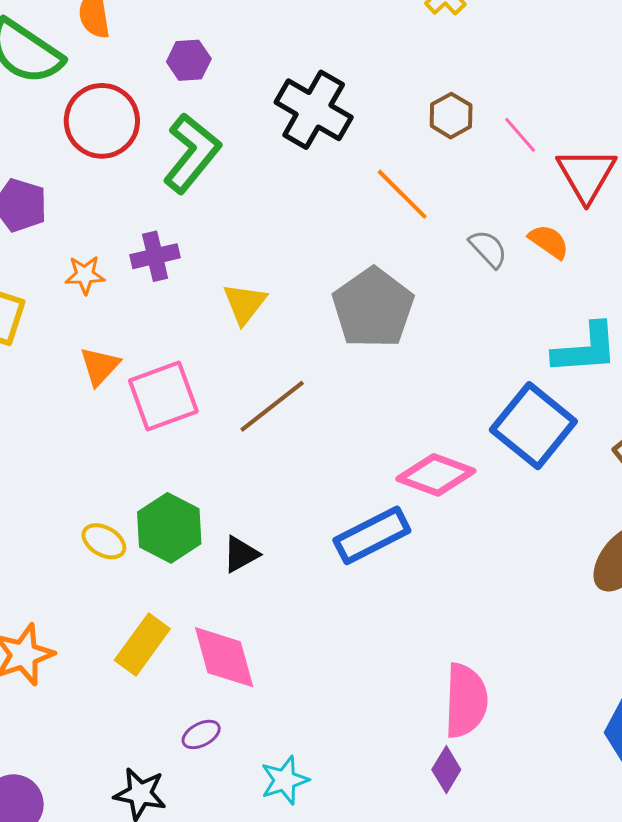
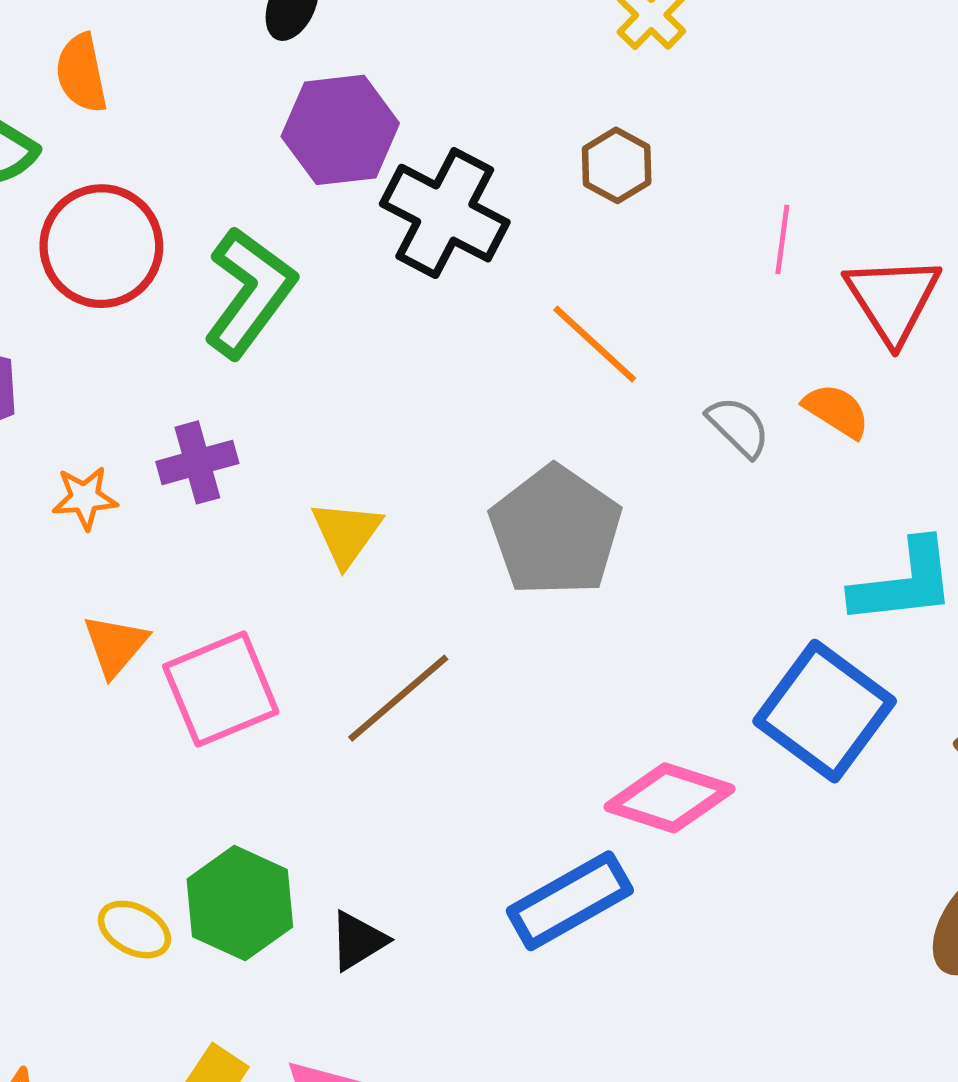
purple hexagon: (189, 60) -> (340, 130), moved, size x1.6
brown hexagon: (451, 116) -> (617, 165), moved
pink line: (520, 135) -> (782, 239), turned 51

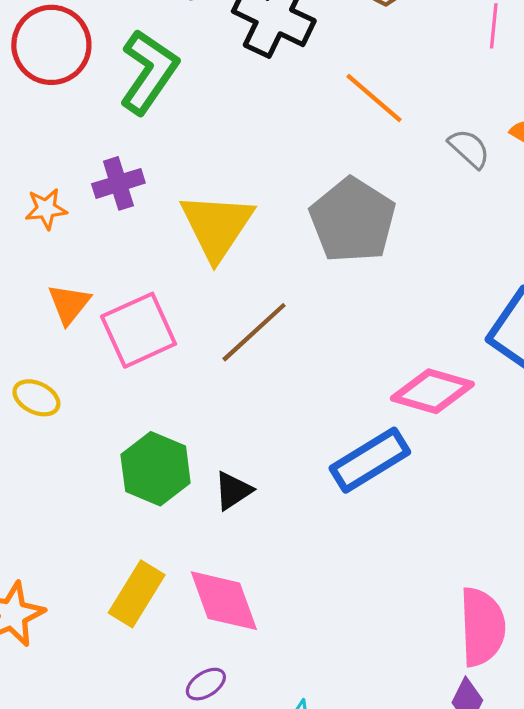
yellow triangle: (346, 533) -> (217, 226), size x1.6
yellow ellipse: (134, 930) -> (36, 398), moved

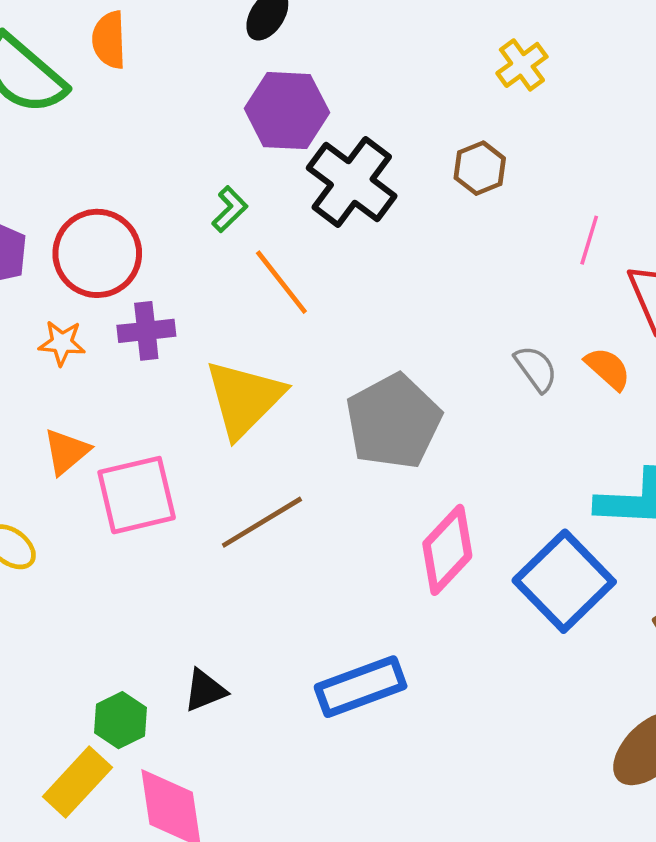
red circle: (51, 45) -> (97, 253), moved
green L-shape: (149, 72) -> (230, 209), moved, size x0.5
orange line: (374, 98) -> (281, 282), moved
pink diamond: (432, 391) -> (447, 550), moved, turned -74
green hexagon: (156, 469) -> (120, 720), moved, size x0.7

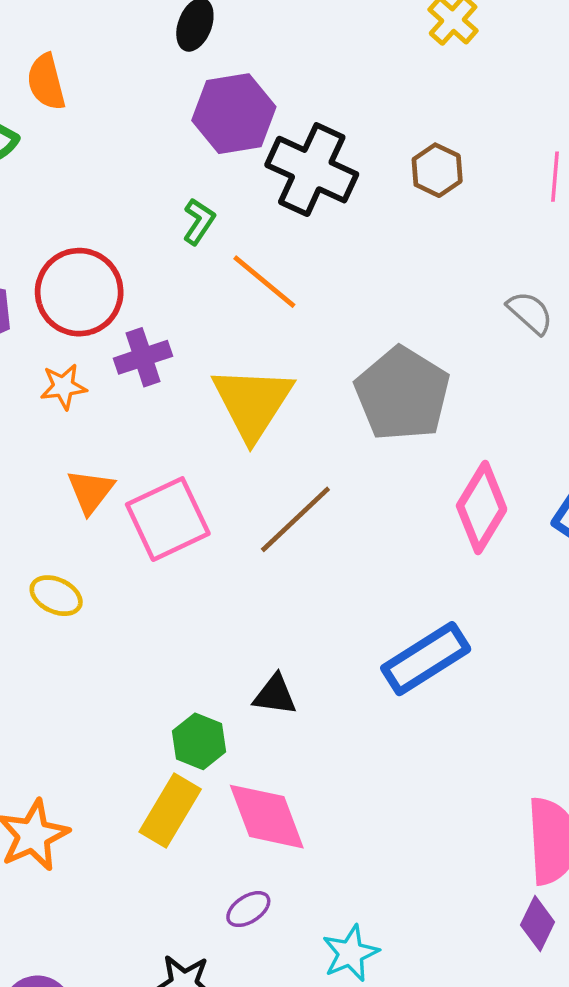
brown hexagon: (480, 168) -> (437, 170), moved
black triangle: (205, 690) -> (275, 695), turned 42

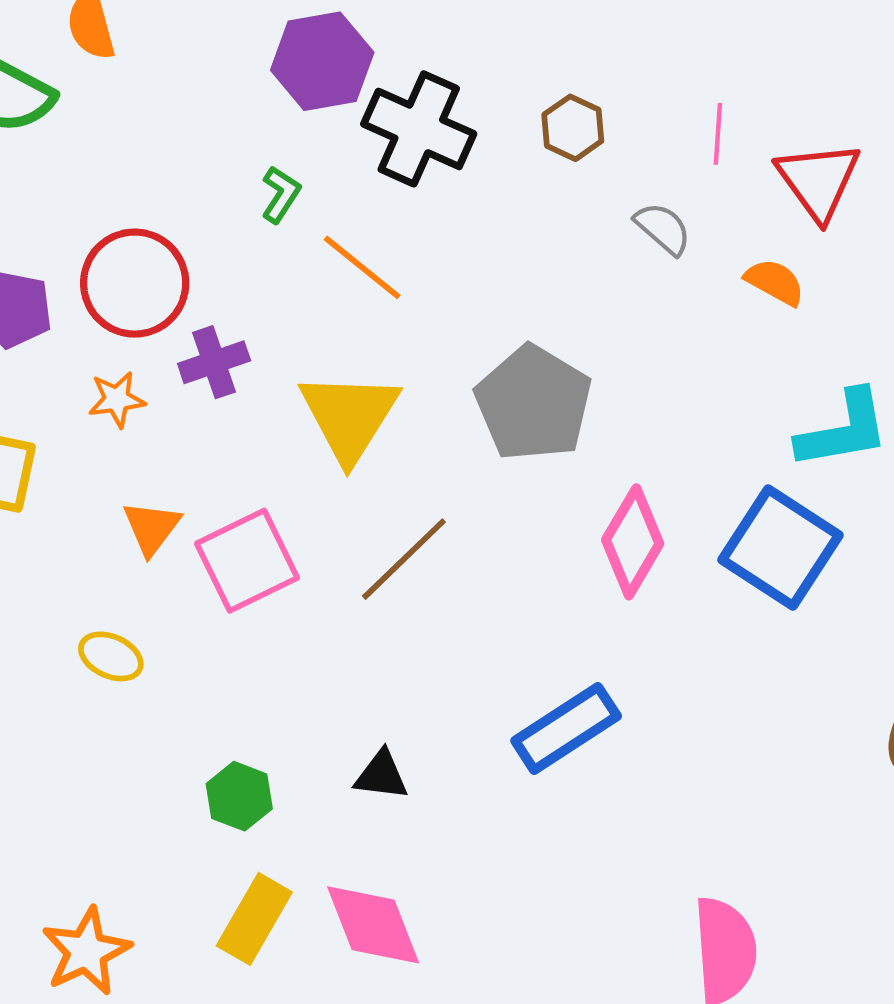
gray semicircle: (530, 313) -> (663, 228), moved
green hexagon: (199, 741) -> (239, 796), moved

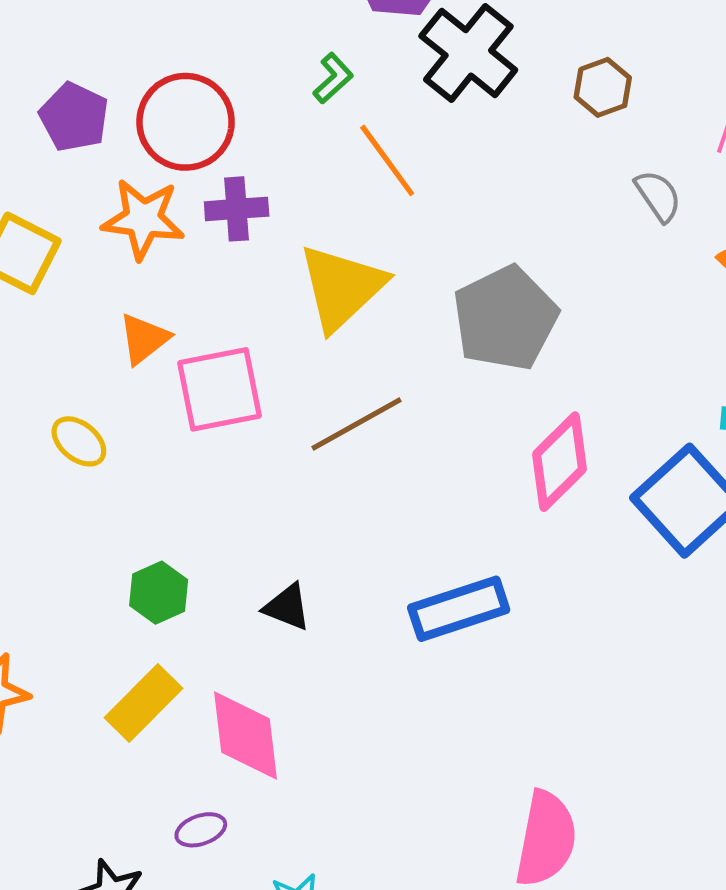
orange star: (117, 399) -> (143, 219), size x1.6

